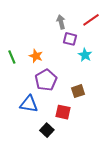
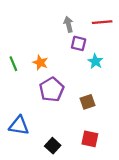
red line: (91, 20) -> (102, 22), turned 30
blue triangle: (29, 104) -> (19, 125), moved
red square: (63, 112) -> (90, 139), moved

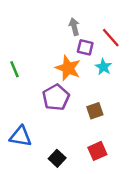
red line: (102, 22) -> (111, 38), moved, turned 54
orange star: (40, 63) -> (68, 68), moved, size x1.5
red square: (90, 139) -> (97, 151), turned -36

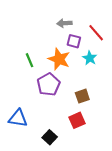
gray arrow: (74, 27) -> (64, 23), turned -80
green line: (14, 69) -> (30, 60), moved
red square: (97, 151) -> (77, 120), moved

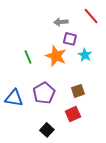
red line: (96, 33) -> (91, 16), moved
purple pentagon: (49, 84) -> (44, 93), moved
blue triangle: (18, 118) -> (14, 98), moved

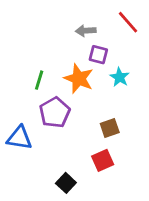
green line: (28, 57) -> (39, 80), turned 40
purple pentagon: (44, 93) -> (55, 112), moved

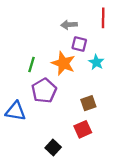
red line: (128, 22) -> (103, 18), turned 42

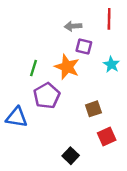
cyan star: (96, 62) -> (111, 64), moved
red square: (83, 129) -> (107, 136), moved
black square: (53, 148) -> (71, 156), moved

